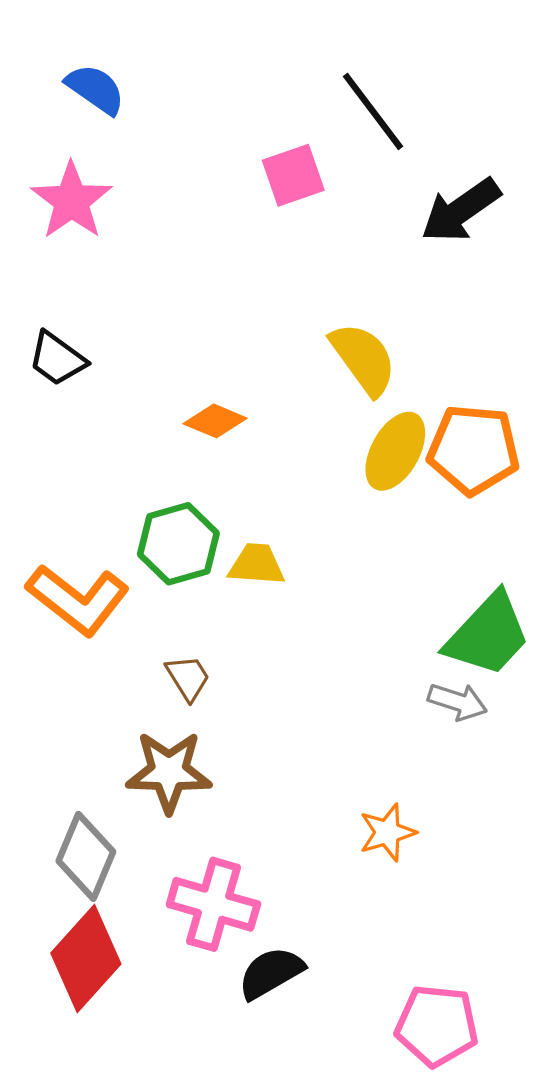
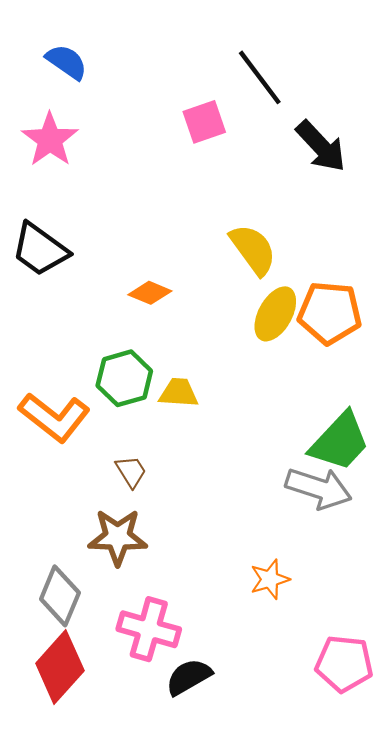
black arrow: (461, 210) -> (321, 146), turned -98
black trapezoid: (57, 359) -> (40, 250), size x1.4
gray arrow: (458, 702) -> (319, 488), size x1.6
pink pentagon: (437, 1026) -> (344, 664), moved

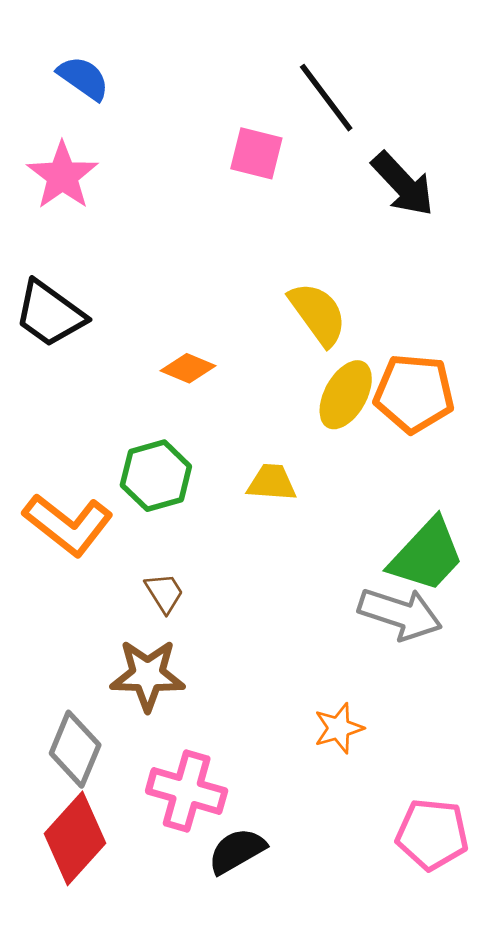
pink square: (204, 122) -> (256, 153), turned 33
yellow trapezoid: (179, 393) -> (272, 483), moved

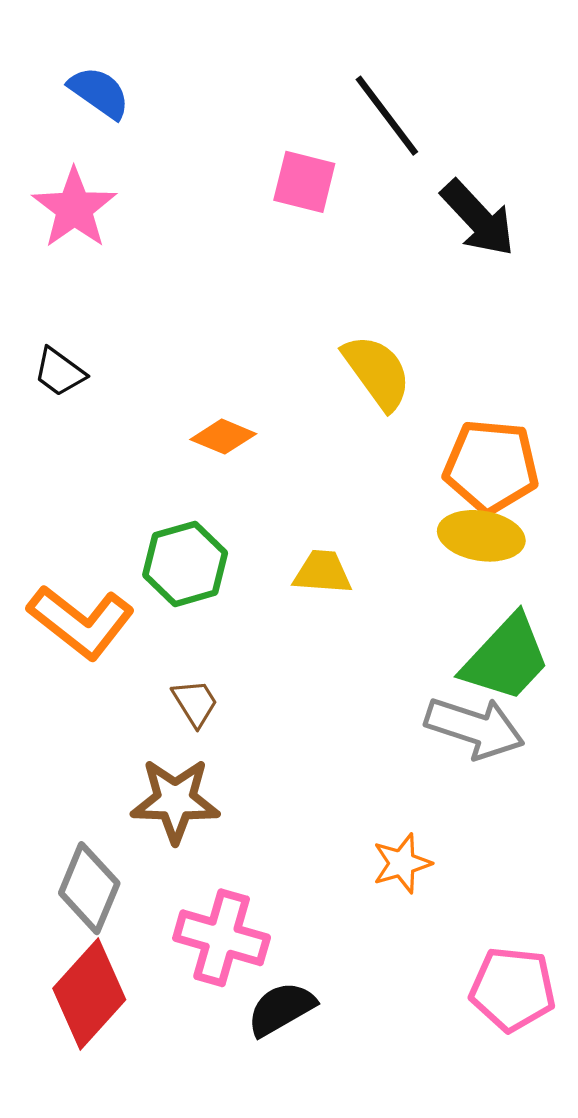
black trapezoid: (50, 314) -> (59, 372), size x0.6
yellow ellipse: (346, 395) -> (481, 536), moved, turned 70

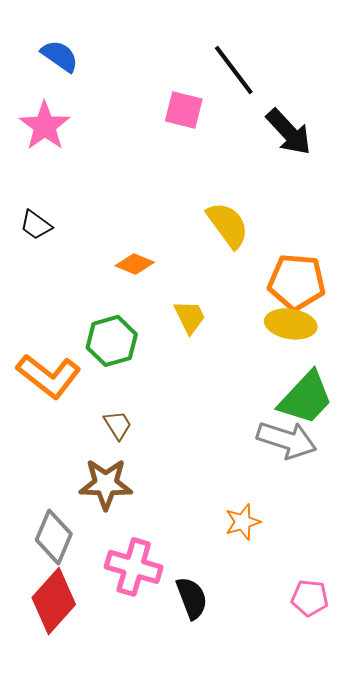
yellow trapezoid: (322, 572) -> (190, 317), moved, turned 60
pink pentagon: (513, 989) -> (310, 598), size x0.7
black semicircle: (281, 1009) -> (192, 598), moved, turned 99

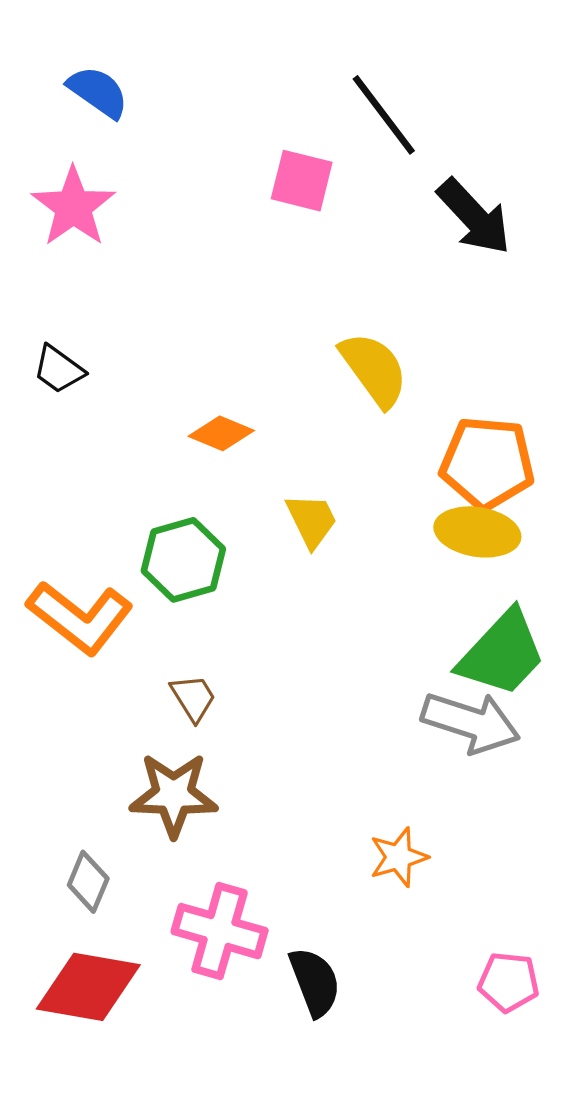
gray diamond: (54, 537) -> (88, 882), size x0.7
red diamond: (54, 601) -> (88, 987), turned 58

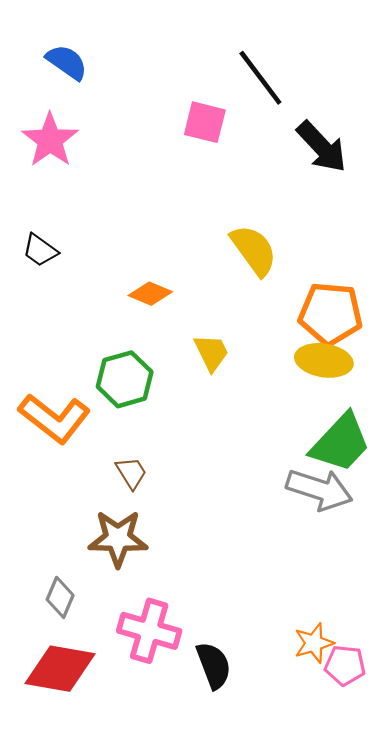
orange star: (399, 857) -> (314, 643), moved

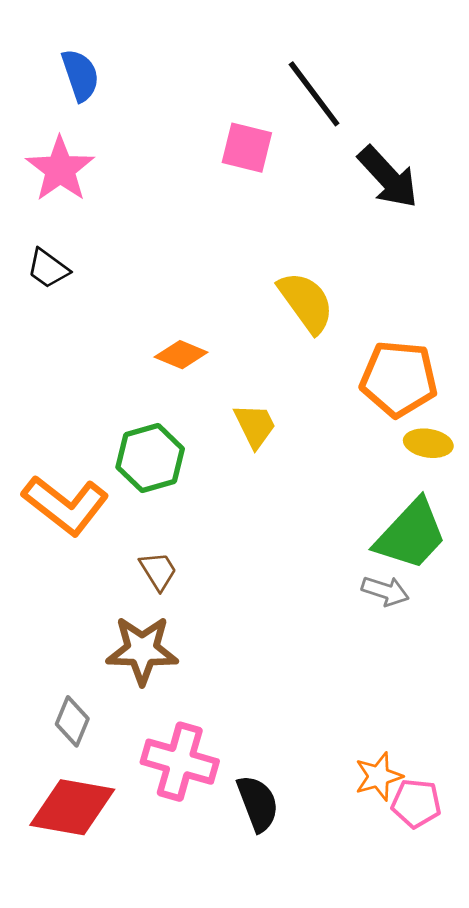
blue semicircle: (67, 62) -> (80, 75), turned 36
black trapezoid: (40, 250) -> (48, 269), moved
yellow ellipse: (324, 360) -> (428, 443), moved, size x0.7
gray arrow: (319, 489) -> (385, 591), size x0.6

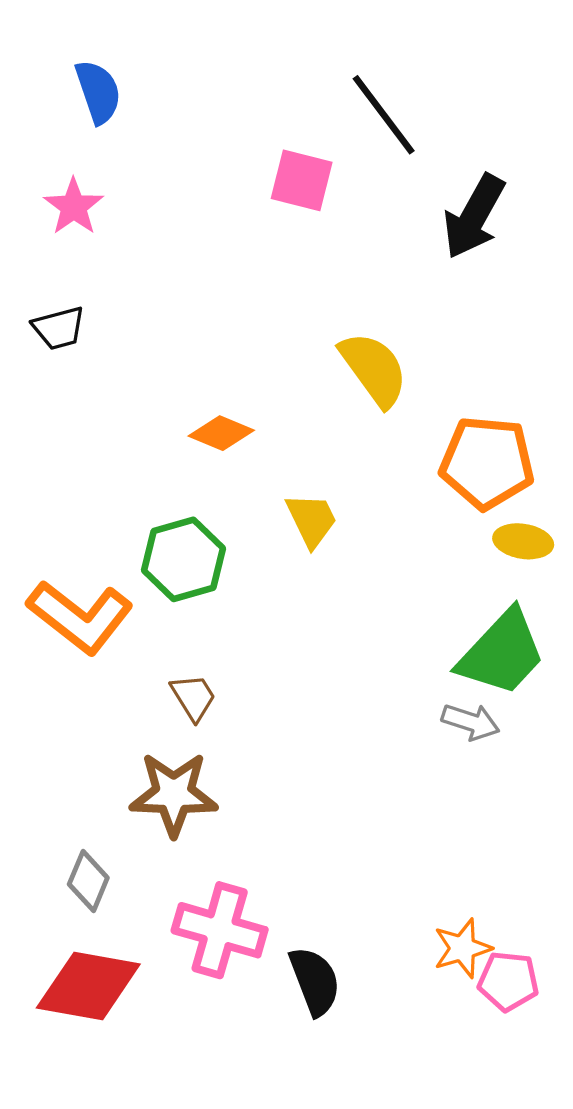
pink star: (60, 169) -> (74, 207), size x0.7
black arrow: (388, 177) -> (474, 216), turned 72
black trapezoid: (48, 269) -> (59, 328), turned -51

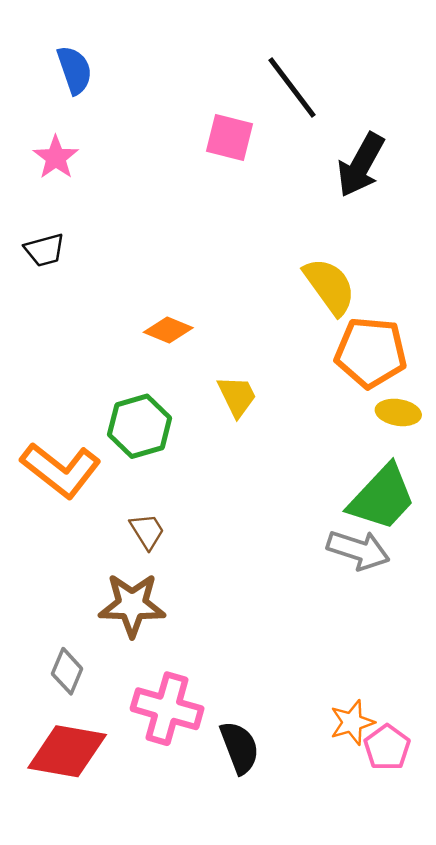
yellow semicircle: (374, 369) -> (330, 286), moved
gray arrow: (471, 722) -> (358, 550), size x1.4
pink pentagon: (508, 981) -> (387, 747), turned 30

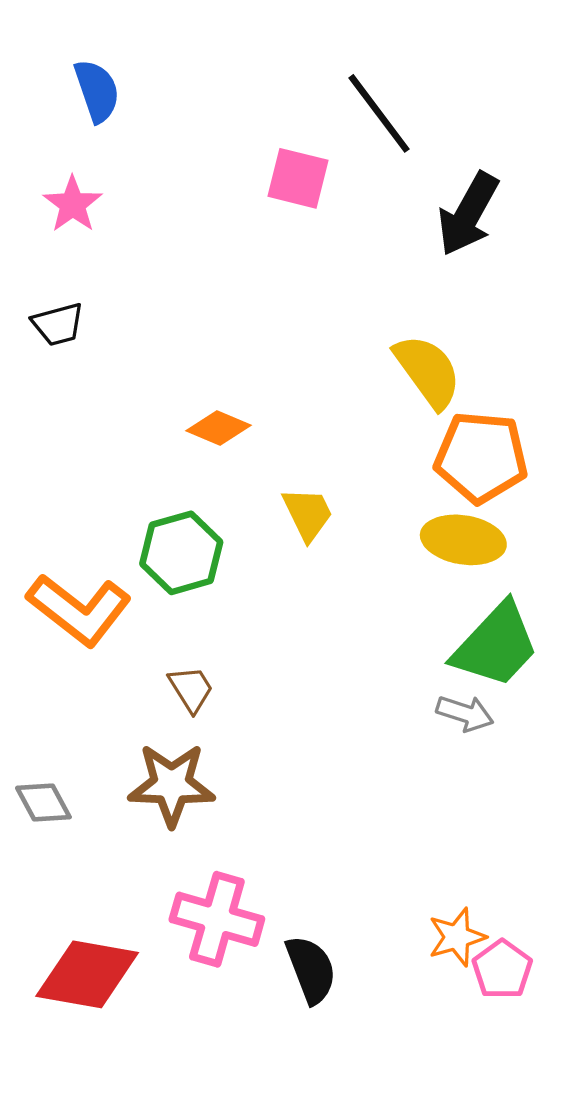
yellow ellipse: (398, 412) -> (463, 540), moved, size x1.4
gray arrow: (358, 550) -> (465, 713), size x0.7
gray diamond: (67, 671) -> (43, 802), moved, turned -51

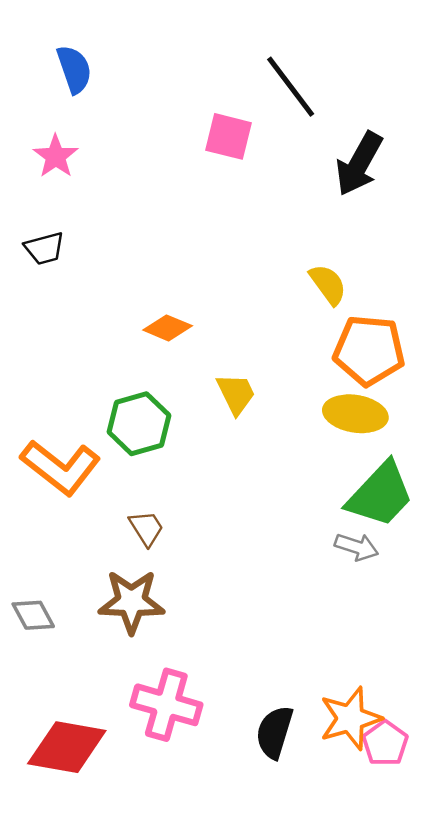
yellow semicircle: (428, 371) -> (328, 284), size x0.7
orange star: (457, 937) -> (350, 718), size x1.4
black semicircle: (311, 969) -> (274, 732), moved, turned -142

